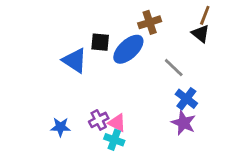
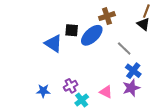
pink triangle: (117, 123) -> (106, 92), moved
purple star: (184, 123) -> (131, 88), turned 30
cyan cross: (114, 140) -> (82, 100), turned 32

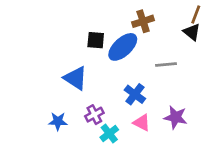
blue triangle: (53, 43) -> (75, 78), moved
gray line: (124, 48) -> (166, 65), turned -49
blue cross: (133, 71) -> (135, 94), moved
purple star: (131, 88) -> (175, 117), turned 30

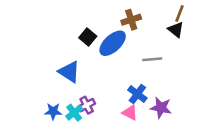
black square: (96, 40) -> (88, 37), turned 35
blue cross: (135, 94) -> (137, 94), moved
cyan cross: (109, 133) -> (74, 113), moved

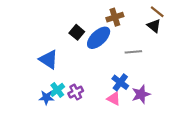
brown line: (180, 13) -> (157, 12), turned -72
blue triangle: (69, 72) -> (49, 60), moved
purple star: (161, 108) -> (141, 94), turned -30
cyan cross: (74, 113) -> (57, 90), moved

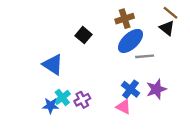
blue ellipse: (99, 38) -> (130, 41), moved
purple star: (141, 94) -> (156, 89), moved

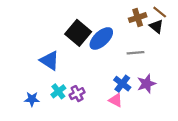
brown cross: (125, 19) -> (138, 18), moved
black square: (83, 35) -> (78, 33), size x1.6
blue ellipse: (130, 41) -> (101, 38), moved
blue star: (50, 106) -> (32, 99), moved

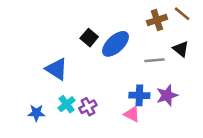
black triangle: (156, 26) -> (181, 49), moved
black square: (78, 33) -> (89, 38), size x0.6
blue cross: (122, 84) -> (139, 95), turned -35

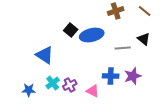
brown cross: (157, 20) -> (116, 11), moved
blue ellipse: (116, 44) -> (92, 35), turned 30
pink triangle: (132, 114) -> (93, 91), moved

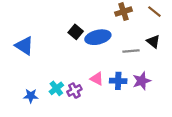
blue triangle: (45, 55) -> (24, 46), moved
pink triangle: (93, 91) -> (97, 79), moved

